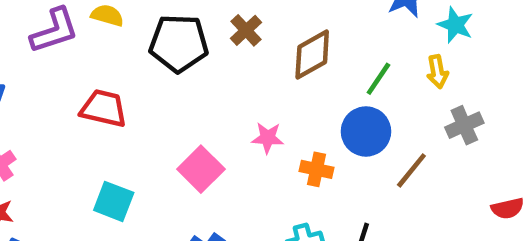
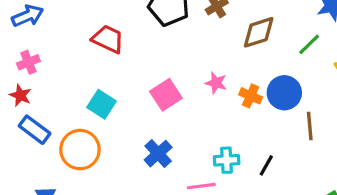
green line: (378, 79) -> (309, 44), moved
orange cross: (317, 169) -> (251, 96), moved
brown line: (411, 170) -> (310, 126), turned -56

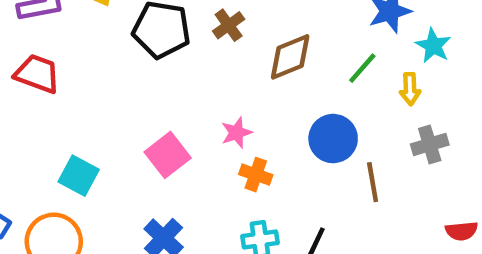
red trapezoid: (108, 39) -> (37, 74), moved
pink star: (216, 83) -> (236, 133), turned -30
orange cross: (251, 96) -> (256, 175), moved

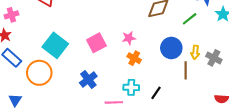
yellow arrow: (410, 89) -> (195, 52), moved
gray cross: (430, 144) -> (214, 58), turned 35
cyan square: (79, 176) -> (55, 45), size x1.4

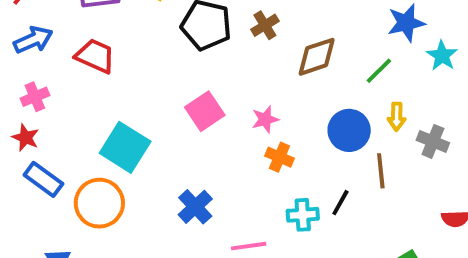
pink square: (96, 43) -> (205, 111), moved
yellow arrow: (195, 52) -> (397, 117), moved
cyan cross: (131, 87) -> (303, 215), moved
black line: (156, 93) -> (340, 203), moved

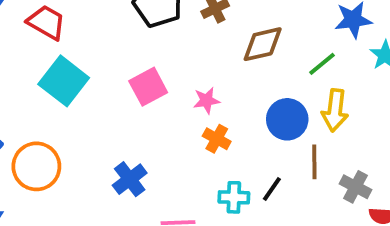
yellow arrow: (397, 117) -> (335, 110), size x1.5
gray cross: (433, 141) -> (356, 187), moved
cyan square: (125, 147) -> (64, 81), moved

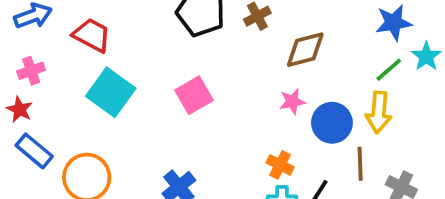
green line: (322, 64) -> (389, 70), moved
pink star: (206, 100) -> (292, 102), moved
orange cross: (217, 139) -> (280, 165), moved

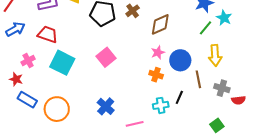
pink cross: (31, 71) -> (28, 61), moved
yellow arrow: (379, 112) -> (215, 55), moved
orange cross: (280, 165) -> (156, 75), moved

